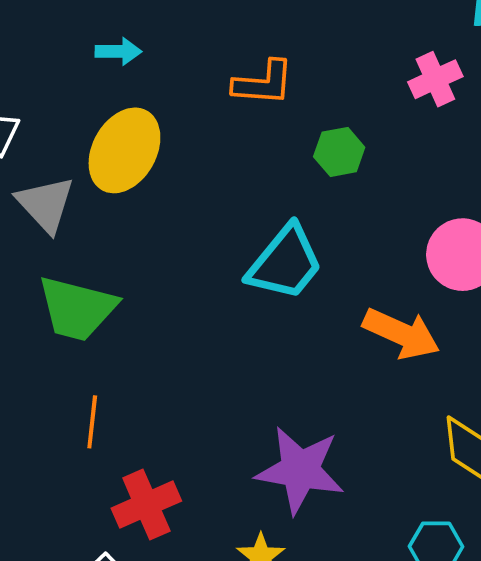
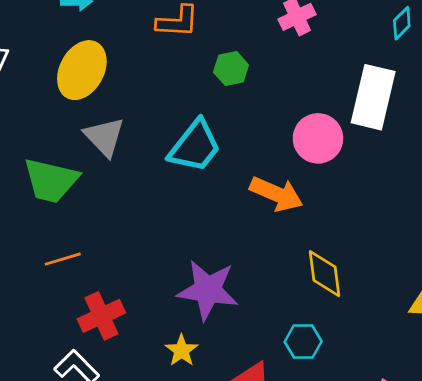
gray triangle: (46, 204) -> (104, 137), moved
orange line: (92, 422) -> (63, 259), turned 68

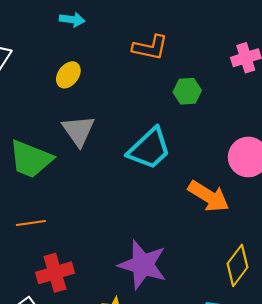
yellow ellipse: (82, 70) -> (68, 75), size x0.6
yellow diamond: (325, 274) -> (238, 265), turned 36

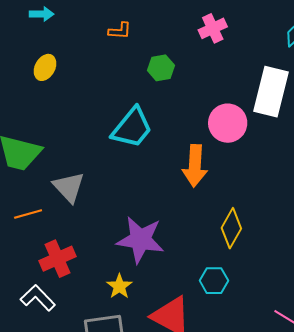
orange L-shape: (150, 47) -> (120, 31), size x0.7
gray triangle: (78, 131) -> (69, 187), moved
orange arrow: (209, 196) -> (195, 166), turned 69

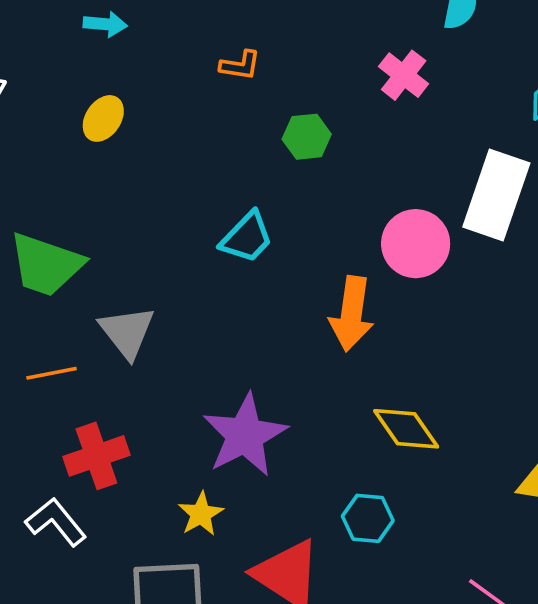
pink cross: (213, 28) -> (404, 75), turned -32
cyan trapezoid: (132, 128) -> (247, 237), size x0.7
yellow diamond: (231, 228) -> (406, 429), turned -69
purple star: (140, 240) -> (245, 435), turned 30

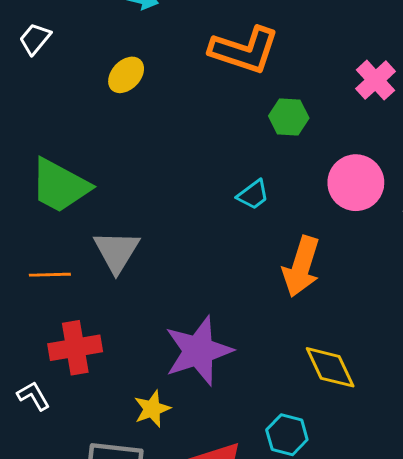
orange L-shape: (240, 65) -> (244, 50), size x2.0
cyan trapezoid: (247, 237) -> (253, 195), moved, size x0.7
pink circle: (416, 244) -> (356, 183), moved
white L-shape: (56, 522) -> (33, 396), size x0.7

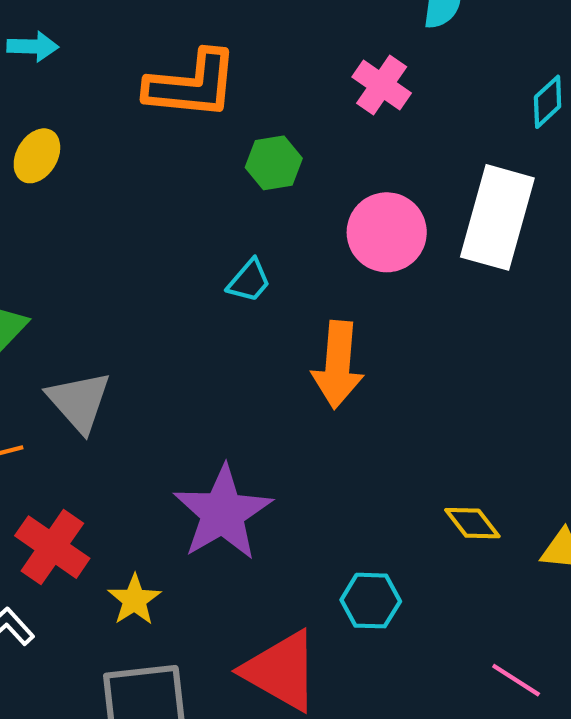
red cross: (75, 348) -> (52, 547), turned -33
yellow diamond: (330, 367) -> (472, 523), moved, size x0.7
yellow star: (152, 409) -> (134, 600), moved

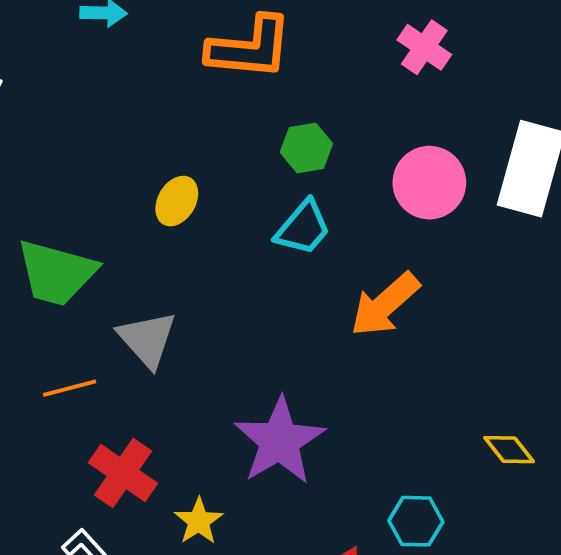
yellow ellipse: (37, 156) -> (177, 201), moved
green hexagon: (274, 163) -> (306, 148), moved
cyan trapezoid: (249, 281) -> (303, 228), size x1.4
orange arrow: (338, 365) -> (385, 305), turned 44

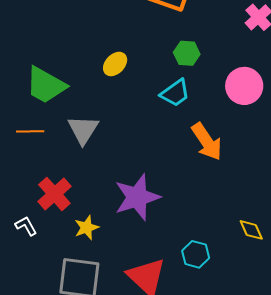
orange arrow: (385, 305) -> (207, 142), turned -96
orange line: (70, 388) -> (30, 131), moved

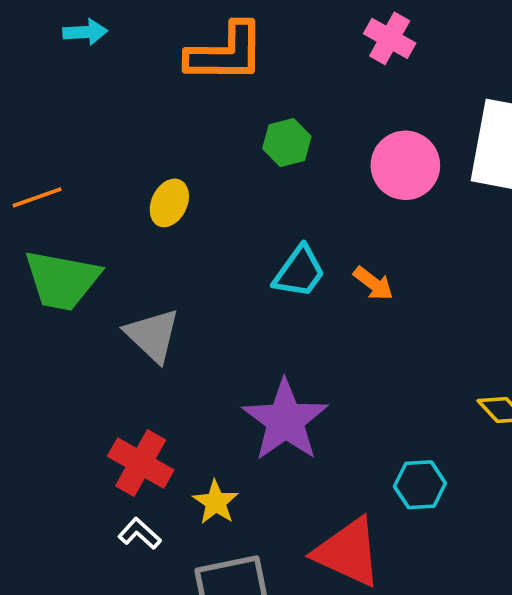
cyan trapezoid: (175, 93) -> (299, 272), moved
orange line: (30, 131) -> (37, 197), moved
orange arrow: (207, 142) -> (373, 284), size x0.6
white L-shape: (26, 226) -> (140, 534), moved

